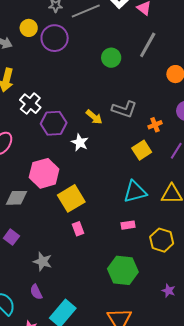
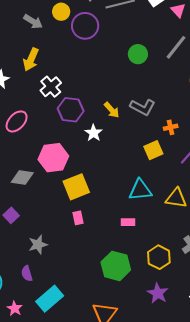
yellow hexagon: (162, 240) -> (159, 257), moved
gray star: (43, 262) -> (38, 245), turned 30
purple star: (169, 291) -> (158, 293), size x1.5

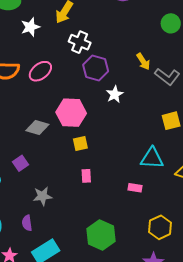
white cross: (51, 87) -> (80, 42), turned -35
yellow arrow: (112, 110) -> (143, 62), moved
yellow square: (76, 187) -> (80, 144), moved, size x0.6
green hexagon: (116, 266) -> (101, 235), moved

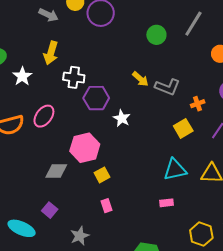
pink rectangle: (86, 176) -> (106, 206), moved

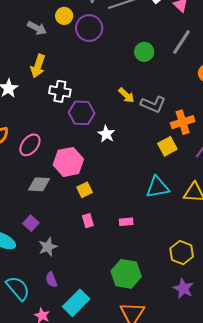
orange cross: (198, 104) -> (183, 122), size x1.6
pink ellipse: (44, 116) -> (30, 145), moved
pink rectangle: (167, 203) -> (126, 222), moved
gray star: (80, 236) -> (48, 247), moved

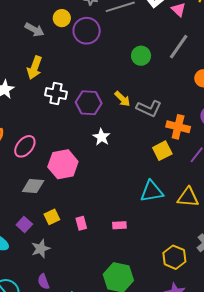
purple hexagon: (82, 113) -> (89, 103), moved
orange cross: (183, 122) -> (178, 127), turned 30
yellow square: (85, 190) -> (52, 217), moved

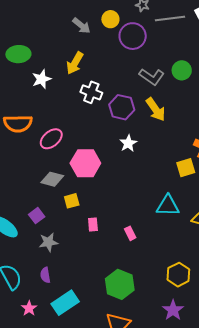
yellow arrow: (122, 99) -> (156, 109), size x1.4
gray L-shape: (149, 108) -> (152, 77), moved
yellow square: (52, 217) -> (72, 201), moved
pink rectangle: (119, 225) -> (130, 233), turned 56

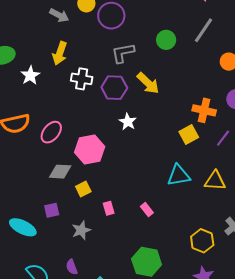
gray L-shape: (152, 77) -> (123, 53), moved, turned 145
purple square: (37, 216) -> (52, 210), turned 35
gray star: (48, 242) -> (81, 230), moved

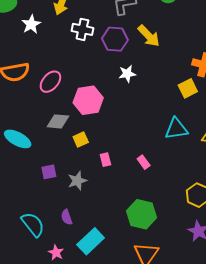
white star: (128, 122) -> (127, 74), turned 30
purple square: (52, 210) -> (49, 172), moved
cyan ellipse: (23, 227) -> (18, 139), moved

